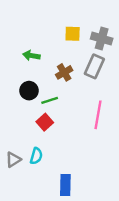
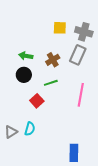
green arrow: (31, 56) -> (26, 56), moved
green line: (50, 100) -> (51, 83), moved
blue rectangle: (65, 185) -> (74, 153), moved

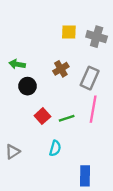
gray rectangle: (78, 55) -> (90, 78), moved
green arrow: (26, 56) -> (17, 64), moved
green line: (51, 83) -> (67, 118), moved
cyan semicircle: (30, 129) -> (55, 148), moved

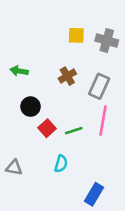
black circle: (28, 86) -> (30, 107), moved
gray triangle: (13, 152) -> (14, 168), turned 42
blue rectangle: (85, 176) -> (94, 194), turned 30

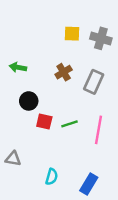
pink line: (103, 121) -> (98, 130), moved
red square: (47, 128) -> (44, 121), turned -35
cyan semicircle: (61, 164) -> (52, 177), moved

